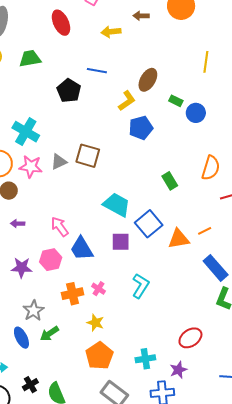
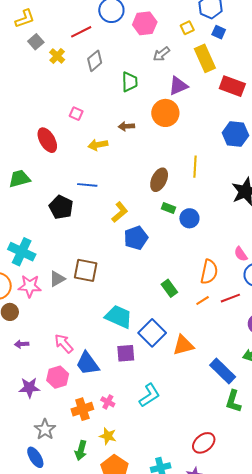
brown ellipse: (148, 80) -> (159, 180), moved
orange line: (205, 231) -> (203, 300), moved
cyan L-shape: (141, 286) -> (149, 395), turned 30
green arrow: (49, 334) -> (81, 450), moved, turned -36

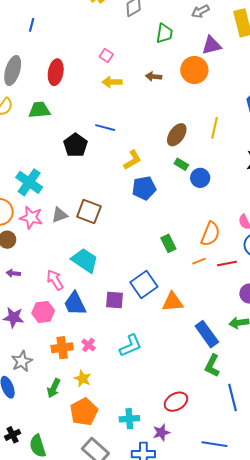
red ellipse: (47, 140) -> (56, 72), moved, turned 30
yellow arrow: (98, 145) -> (112, 82), moved
cyan trapezoid: (119, 317) -> (85, 260), moved

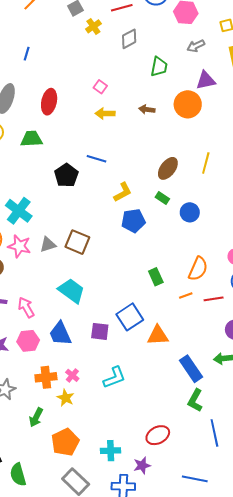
green rectangle: (181, 164) -> (162, 198), moved
pink arrow: (55, 280) -> (26, 307), moved
yellow star: (83, 379) -> (66, 398), moved

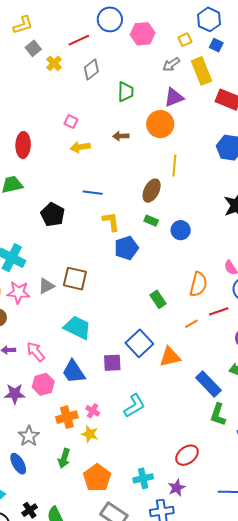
gray arrow: (196, 46) -> (171, 64), moved
blue line: (97, 159) -> (93, 193), moved
yellow line: (206, 163) -> (174, 165), moved
yellow L-shape: (123, 192) -> (111, 222), turned -60
orange line: (186, 295) -> (191, 324), moved

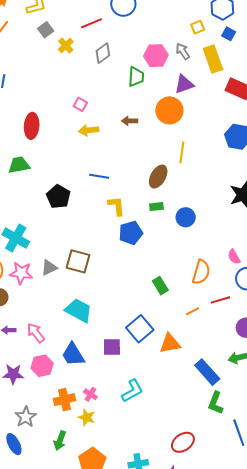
pink hexagon: (143, 34) -> (156, 56), moved
gray arrow: (171, 64) -> (183, 51), turned 90
green rectangle: (151, 221) -> (156, 207), turned -32

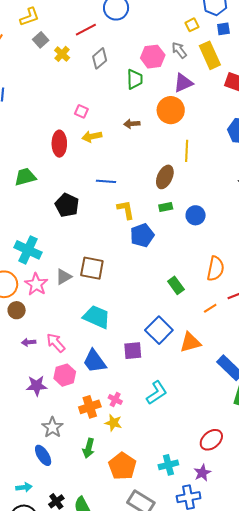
blue square: (229, 34) -> (223, 29), turned -32
red ellipse: (32, 126) -> (59, 144), moved
pink star: (21, 273) -> (36, 284), turned 30

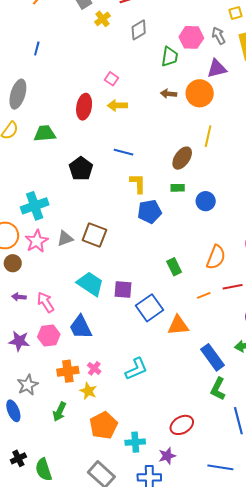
brown arrow: (132, 124) -> (168, 94), moved
cyan cross: (28, 250) -> (35, 206), turned 36
purple square: (133, 351) -> (123, 290), moved
orange pentagon: (122, 466) -> (103, 425), moved

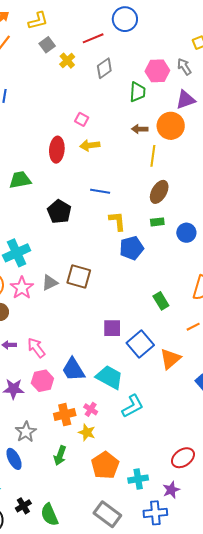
yellow line: (208, 136) -> (153, 156), moved
cyan trapezoid: (90, 284) -> (109, 377), moved
orange triangle: (178, 325) -> (170, 359), turned -30

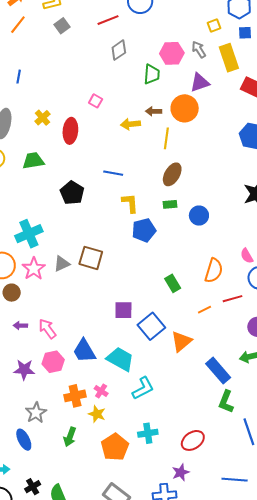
yellow cross: (67, 61) -> (42, 118), moved
yellow arrow: (90, 145) -> (130, 124), moved
cyan cross: (138, 479) -> (148, 433), moved

